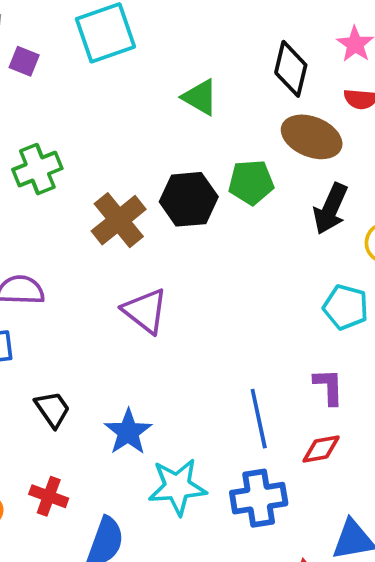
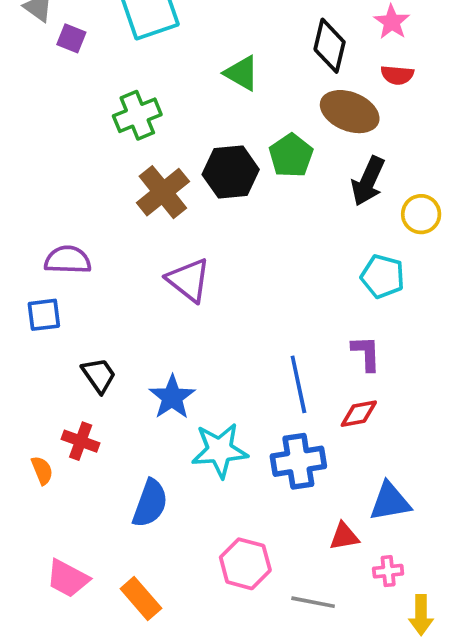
green cross: (37, 169) -> (137, 115), moved
green pentagon: (251, 182) -> (291, 156), turned -30
red cross: (49, 496) -> (81, 441), moved

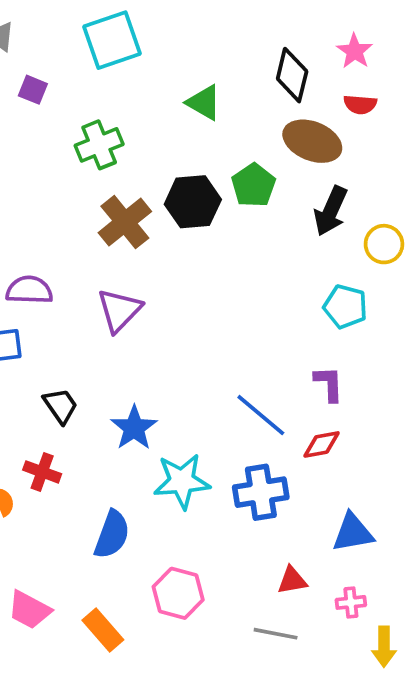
purple square: (71, 38) -> (33, 90), moved
purple triangle: (189, 280) -> (119, 310), moved, turned 36
blue line: (298, 384) -> (261, 415), turned -38
red triangle: (344, 536) -> (292, 580), moved
pink hexagon: (245, 564) -> (178, 593), moved

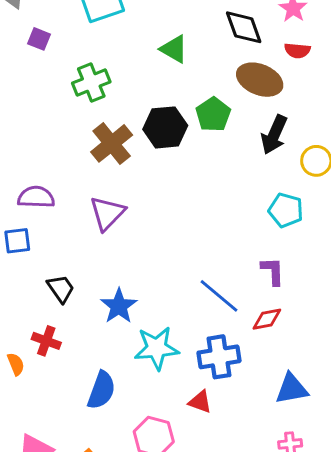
black diamond: (292, 75) -> (244, 27), turned -33
red triangle: (292, 580) -> (200, 402), moved, turned 30

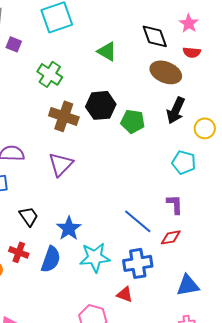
green cross: (91, 82) -> (50, 74), turned -35
green pentagon: (213, 114) -> (133, 121), moved, turned -30
brown cross: (112, 143) -> (64, 116), turned -32
blue semicircle: (101, 390) -> (51, 259), moved

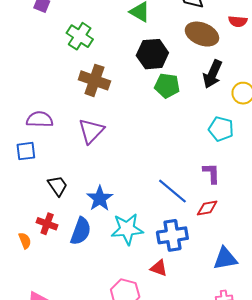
red semicircle: (192, 52) -> (238, 21), moved
black hexagon: (101, 105) -> (152, 54), moved

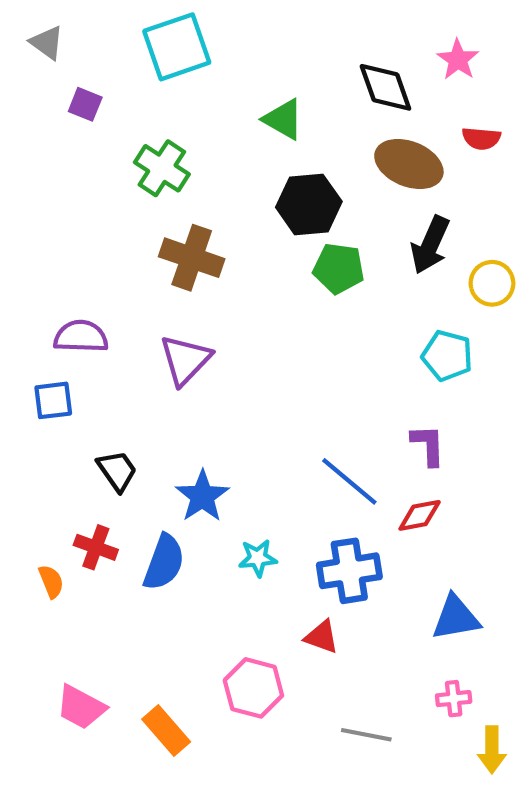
cyan star: (127, 229) -> (258, 558), size x0.6

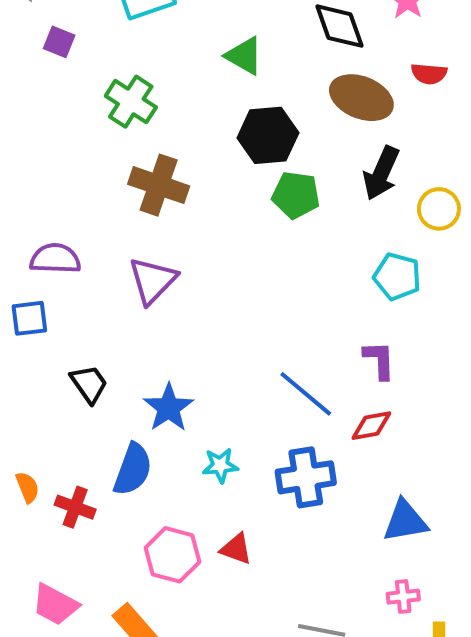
red cross: (96, 547) -> (75, 507), moved
red triangle: (322, 637) -> (236, 549), moved
pink hexagon: (253, 688) -> (173, 555), moved

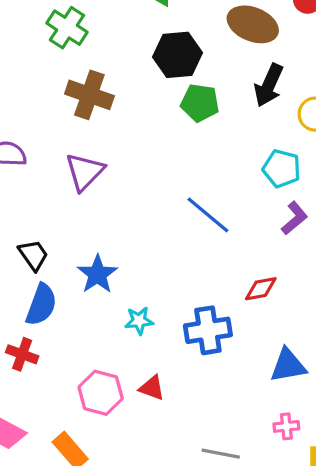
purple L-shape: (379, 360) -> (294, 218), moved, turned 52
blue line: (306, 394) -> (208, 215), moved
blue semicircle: (133, 469) -> (41, 305), moved

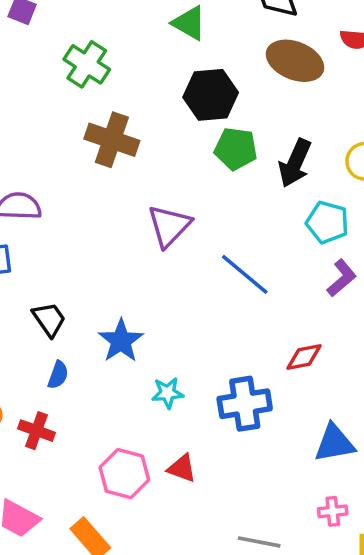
black arrow: (269, 85) -> (295, 163), moved
purple triangle: (85, 172) -> (169, 226), moved
blue semicircle: (41, 305) -> (58, 375), size x0.6

